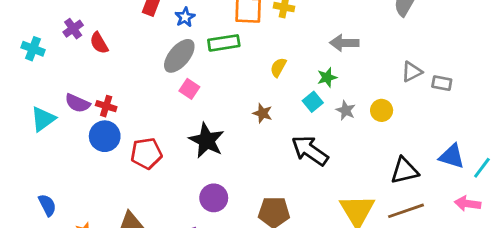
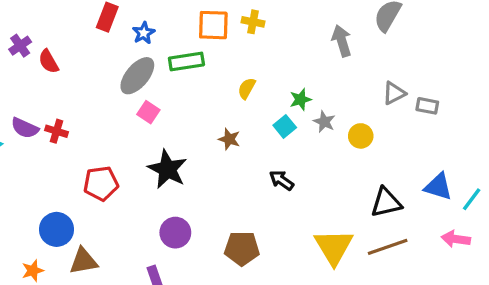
gray arrow: (344, 43) -> (342, 41), moved, turned 72
gray star: (346, 110) -> (324, 122), moved
blue circle: (105, 136) -> (57, 229), moved
black arrow: (310, 151) -> (281, 180), size x0.6

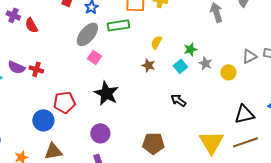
purple cross: (20, 46) -> (13, 15), turned -32
gray triangle: (394, 93) -> (249, 56), moved
brown star: (229, 139) -> (148, 65), moved
blue circle: (57, 229) -> (43, 120), moved
purple circle: (175, 233) -> (100, 133), moved

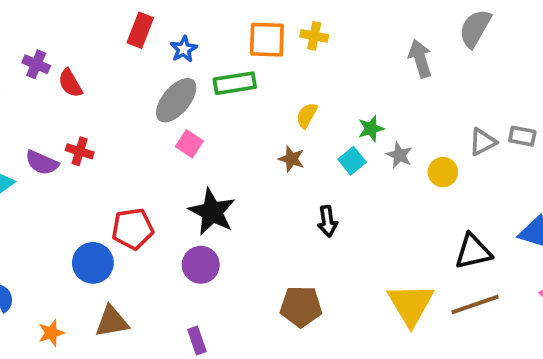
red cross: (36, 69) -> (80, 151), moved
black arrow: (178, 100) -> (327, 221), moved, turned -133
purple circle: (100, 133) -> (201, 265), moved

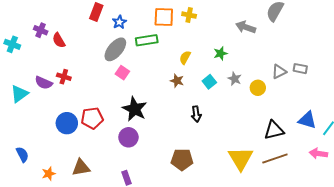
gray arrow: (420, 59) -> (246, 27), turned -54
green star: (371, 129) -> (220, 53), moved
blue circle: (93, 263) -> (67, 123), moved

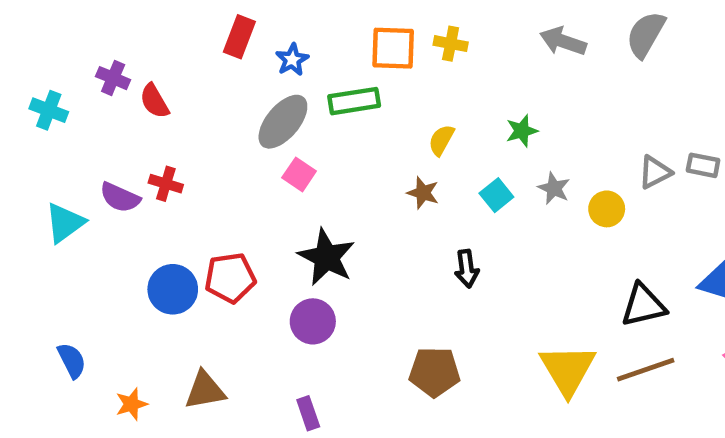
gray arrow: (246, 27) -> (563, 41), moved

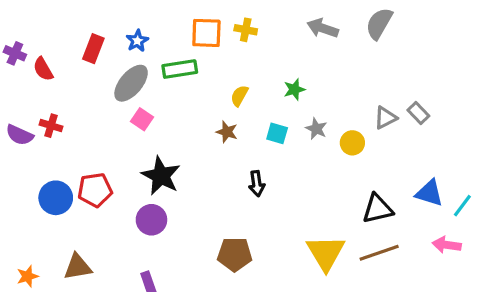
red rectangle: (239, 37) -> (93, 49), moved
gray rectangle: (703, 165) -> (418, 113), turned 35
cyan square: (496, 195) -> (277, 133), turned -35

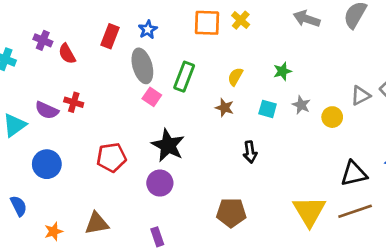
yellow cross: (246, 30) -> (241, 20), turned 30
green rectangle: (180, 69) -> (184, 77), moved, turned -60
gray ellipse: (131, 83) -> (142, 66), turned -56
blue circle: (56, 198) -> (47, 164), moved

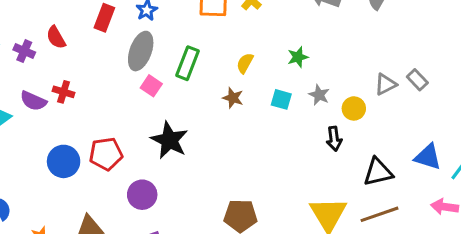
purple cross: (43, 40) -> (24, 51), moved
gray ellipse: (142, 66) -> (141, 51), turned 36
black arrow: (250, 152) -> (334, 139), moved
blue circle: (47, 164) -> (64, 161), moved
purple circle: (160, 183) -> (142, 195), moved

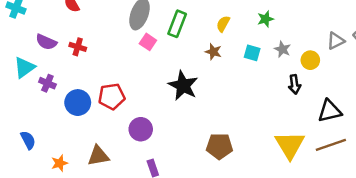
purple cross: (24, 51) -> (47, 83), moved
purple semicircle: (33, 101) -> (46, 42), moved
black star: (169, 140) -> (183, 86), moved

